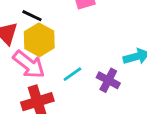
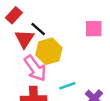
black line: (32, 16) -> (38, 29), moved

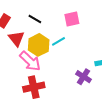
black line: (38, 29) -> (35, 19), moved
cyan line: (67, 86) -> (59, 41), moved

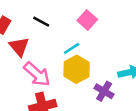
pink square: (72, 19) -> (87, 20), turned -35
yellow hexagon: (39, 45) -> (77, 69), moved

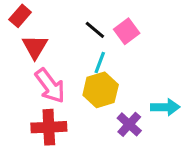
black line: (41, 22) -> (95, 30), moved
cyan line: (72, 48) -> (100, 63), turned -49

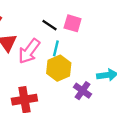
pink square: (127, 31) -> (73, 23), turned -30
pink arrow: (50, 86) -> (29, 51), moved, turned 80

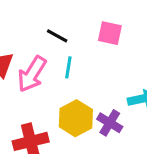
pink square: (73, 23) -> (110, 33), moved
yellow hexagon: (59, 68) -> (76, 118), moved

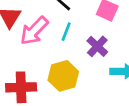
purple cross: (110, 123) -> (97, 46), moved

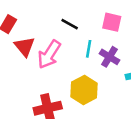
cyan line: (66, 32) -> (89, 49), moved

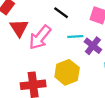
cyan line: (89, 49) -> (75, 37), turned 70

